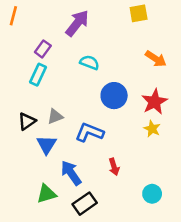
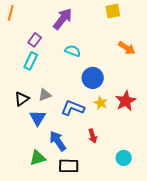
red star: (155, 102) -> (126, 101), moved
yellow star: (152, 129) -> (101, 103), moved
black rectangle: (85, 204) -> (69, 166), turned 36

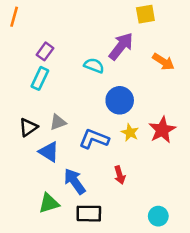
purple arrow: (63, 19) -> (121, 46), moved
blue triangle: (38, 118) -> (49, 152), turned -30
cyan circle: (124, 158) -> (158, 216), moved

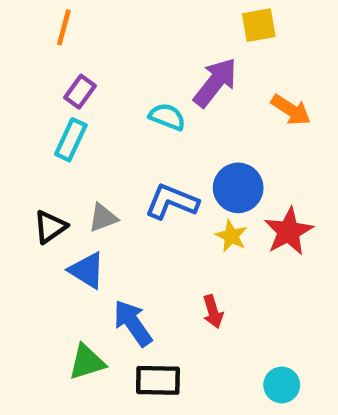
orange line: (14, 17) -> (64, 27), moved
blue circle: (120, 100) -> (238, 188), moved
blue L-shape: (94, 139) -> (172, 202), moved

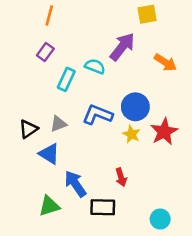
orange line: (64, 27) -> (49, 15), moved
cyan rectangle: (71, 140) -> (66, 79), moved
black rectangle: (158, 380) -> (103, 207), moved

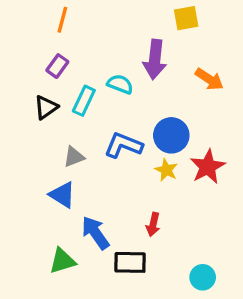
purple arrow: (122, 47) -> (155, 59), turned 148
black triangle: (28, 129) -> (46, 107), moved
red arrow: (121, 177) -> (153, 224), turned 30

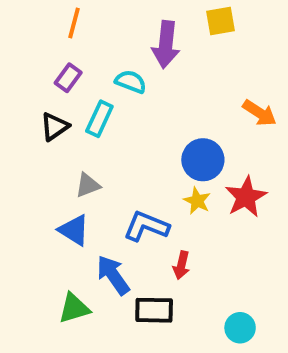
purple arrow: (155, 59) -> (166, 45), moved
orange arrow: (209, 79) -> (260, 113), moved
cyan semicircle: (120, 84) -> (131, 82), moved
blue L-shape: (123, 145) -> (146, 226), moved

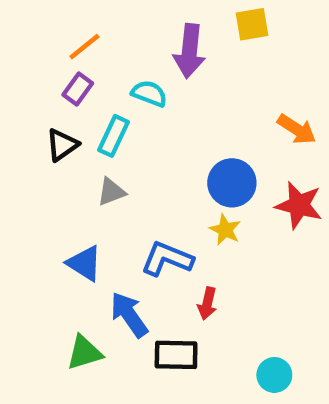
orange line: (74, 23) -> (84, 47), moved, turned 36
gray triangle: (88, 185) -> (111, 192), moved
red star: (246, 197) -> (299, 205), moved, turned -30

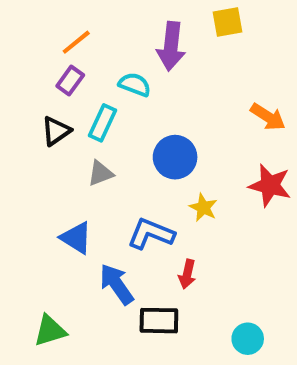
blue circle: (232, 183) -> (175, 157), moved
green triangle: (84, 353) -> (50, 331), moved

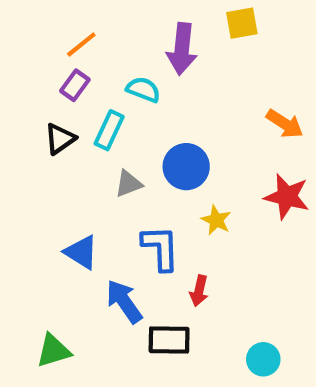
gray triangle: (100, 173) -> (128, 184), moved
blue L-shape: (151, 234) -> (161, 248), turned 66

